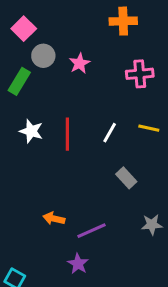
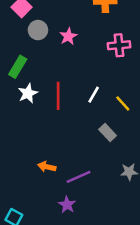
green rectangle: (19, 81) -> (18, 67), moved
yellow line: (149, 128) -> (123, 103), moved, turned 36
white star: (31, 131) -> (28, 93), turned 30

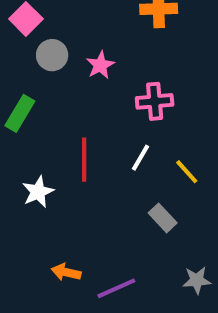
pink cross: (119, 45) -> (155, 101), moved
white star: (28, 93) -> (38, 192), moved

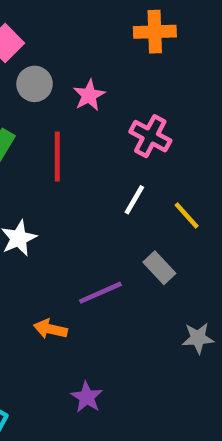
pink cross: (155, 101) -> (150, 136), turned 33
red line: (84, 160) -> (57, 157), moved
purple line: (116, 288) -> (100, 293), moved

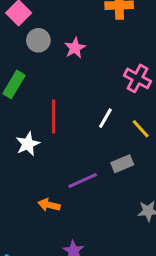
pink cross: (150, 136) -> (137, 78), moved
red line: (57, 157) -> (54, 117), moved
gray rectangle: (159, 268) -> (122, 164), turned -70

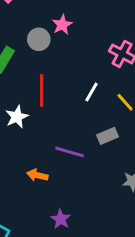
gray circle: (38, 40) -> (39, 39), moved
purple line: (83, 181) -> (69, 152), turned 40

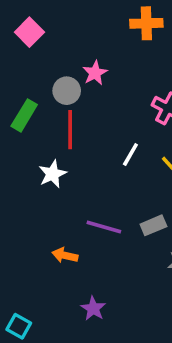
red line: (42, 90) -> (70, 130), moved
white star: (17, 117) -> (52, 174), moved
gray rectangle: (107, 136) -> (153, 225), moved

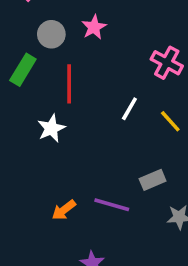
gray circle: (67, 91) -> (51, 34), moved
purple line: (104, 227) -> (112, 205), moved
orange arrow: (65, 255) -> (64, 210), turned -50

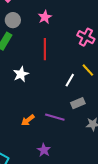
gray circle: (51, 34) -> (13, 20), moved
red line: (69, 84) -> (45, 49), moved
white line: (129, 109) -> (70, 80), moved

